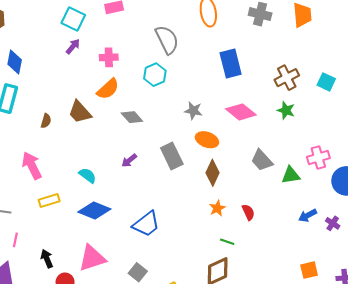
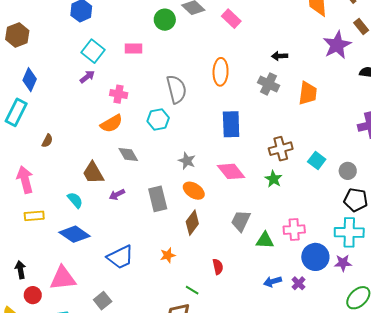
brown trapezoid: (80, 112) -> (93, 173), moved
gray trapezoid: (262, 160) -> (241, 221), turned 55
orange star: (217, 208) -> (168, 255), moved
purple cross: (333, 223) -> (299, 283), moved

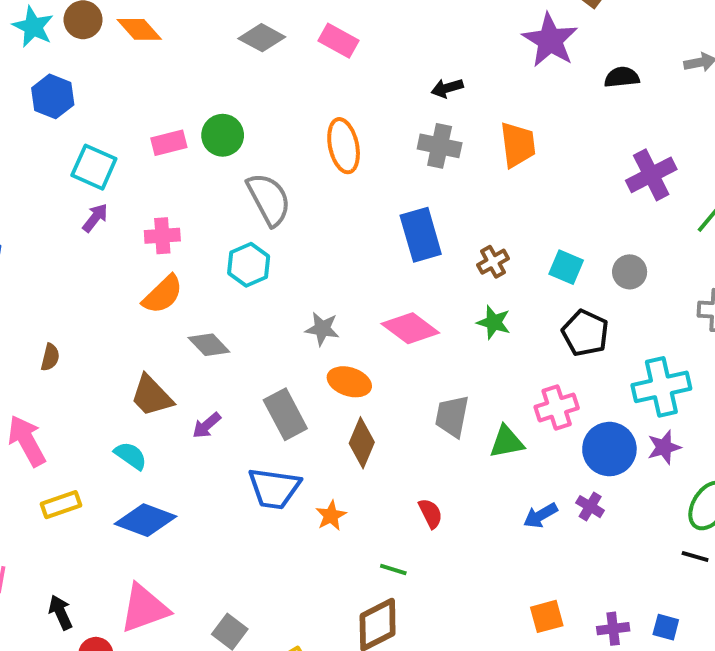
green circle: (165, 20) -> (223, 135), moved
blue rectangle: (231, 124) -> (421, 235), moved
brown cross: (281, 149) -> (493, 262), size x0.7
black pentagon: (356, 200) -> (585, 333), moved, turned 30
blue trapezoid: (120, 257) -> (274, 488), moved, turned 48

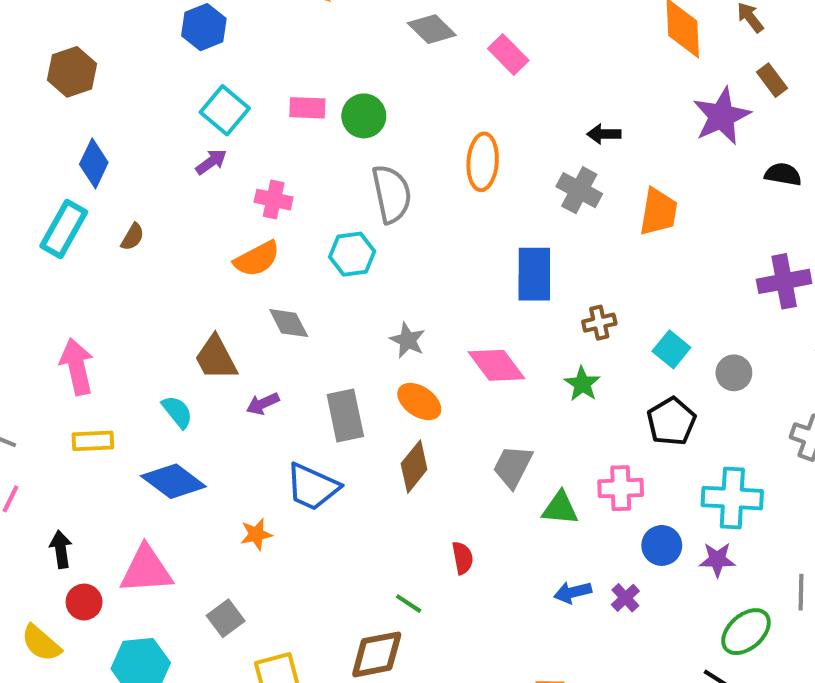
brown semicircle: (50, 357) -> (133, 237), moved
blue circle: (609, 449) -> (662, 545), size x0.7
orange star: (331, 516) -> (256, 534), moved

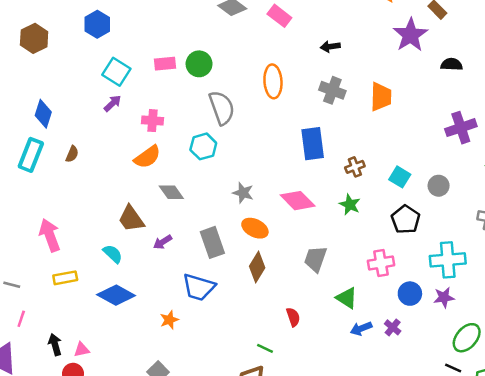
brown hexagon: (72, 72) -> (34, 38), moved
black arrow: (604, 134) -> (330, 47), moved
green triangle: (560, 508) -> (347, 298), moved, turned 35
pink triangle: (146, 570) -> (82, 350), moved, size x0.5

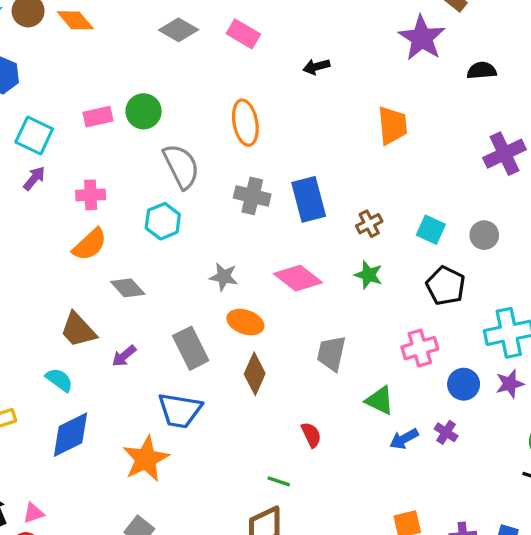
gray cross: (332, 90) -> (252, 196), moved
blue diamond: (116, 295) -> (70, 435), turned -48
orange star: (169, 320) -> (146, 459), size x1.8

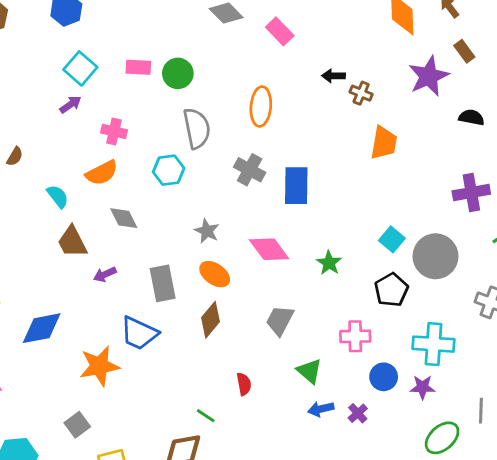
brown cross: (369, 224) -> (361, 93), moved, turned 35
gray circle: (484, 235) -> (435, 256), size x1.8
cyan semicircle: (59, 380) -> (58, 196), moved

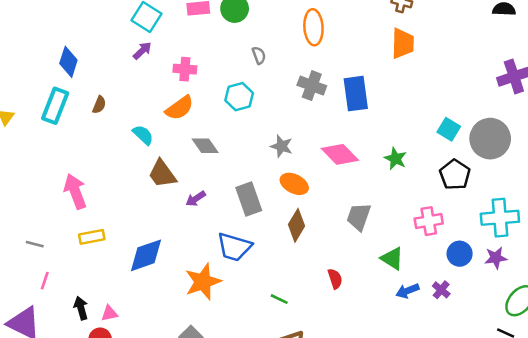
gray semicircle: (197, 128) -> (259, 55), size x0.5
orange trapezoid: (384, 143) -> (403, 43), moved
green line: (206, 416) -> (279, 299), moved

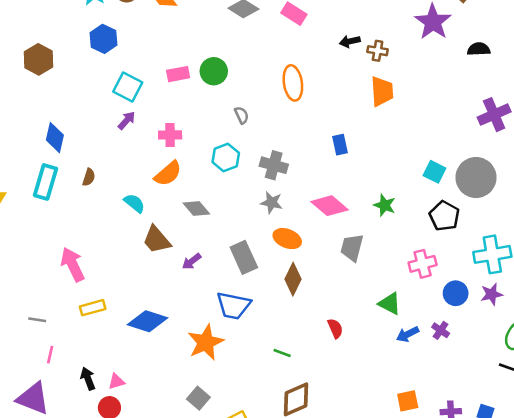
gray cross: (312, 86) -> (274, 165), moved
blue rectangle: (356, 94) -> (340, 145), size x0.6
gray trapezoid: (359, 217) -> (352, 248), moved
blue diamond: (146, 255) -> (148, 321), turned 42

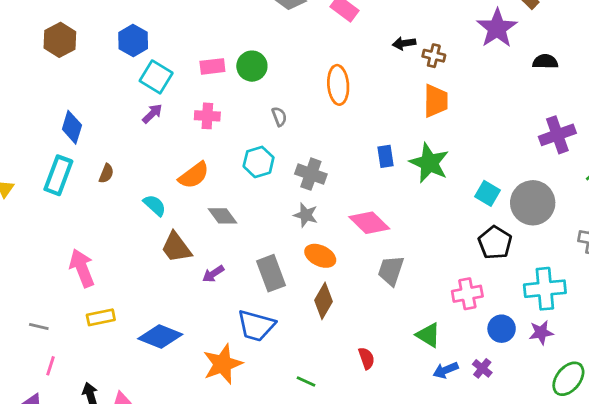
blue hexagon: (104, 39) -> (133, 40), moved
pink cross: (170, 135) -> (207, 116), moved
green star: (385, 205) -> (429, 163), moved, size x1.6

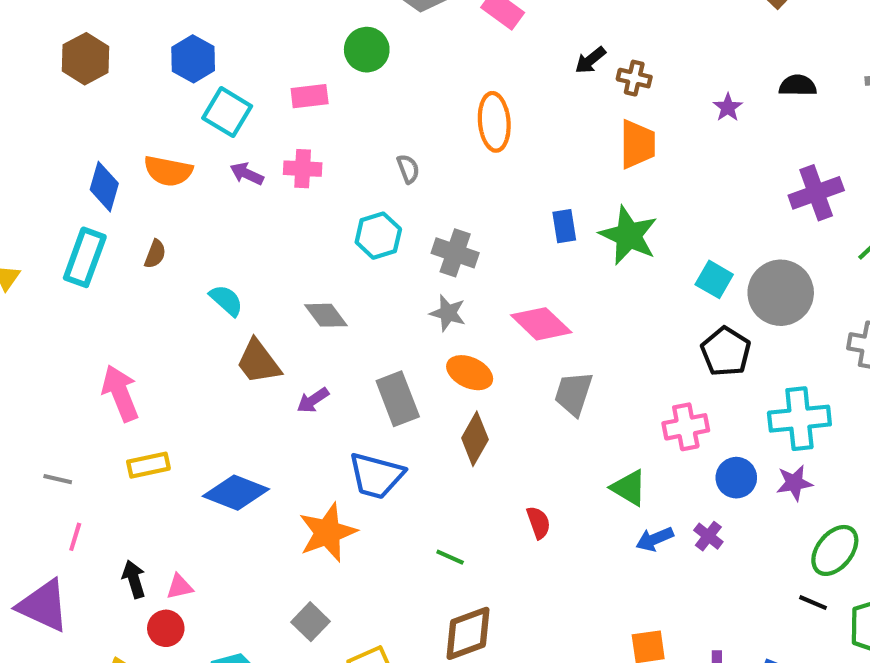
purple star: (497, 28) -> (728, 107), moved, size x0.5
black arrow: (404, 43) -> (590, 60), turned -30
green circle: (252, 66) -> (367, 50), moved
purple arrow: (152, 114) -> (247, 174), moved, turned -110
orange semicircle: (194, 175) -> (168, 171), moved, turned 48

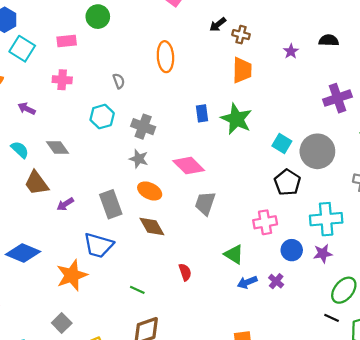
purple arrow: (247, 174) -> (27, 109), moved
gray diamond: (326, 315) -> (58, 148), moved
brown diamond: (475, 439) -> (152, 227), turned -60

